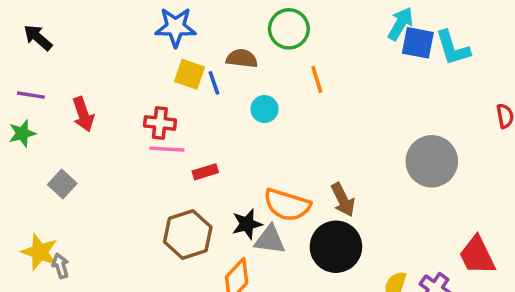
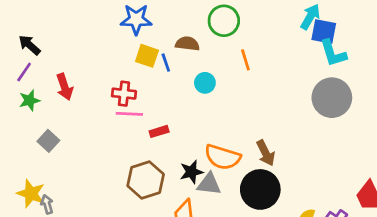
black arrow: (38, 38) -> (29, 45), moved
cyan L-shape: (453, 48) -> (333, 53), moved
purple line: (31, 95) -> (24, 72), turned -65
green star: (22, 133) -> (29, 100), moved
gray circle: (432, 161) -> (332, 98), moved

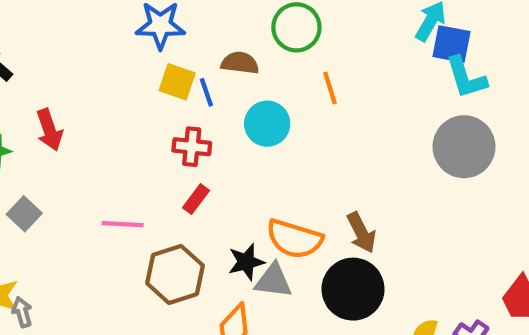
cyan circle: (205, 83) -> (267, 124), size x1.4
red cross: (124, 94) -> (192, 147), moved
pink line: (129, 114) -> (123, 224), moved
red rectangle: (159, 131) -> (196, 199), turned -36

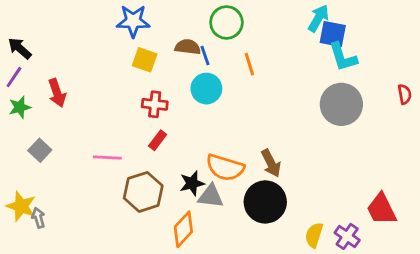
blue line: (206, 92) -> (205, 56), moved

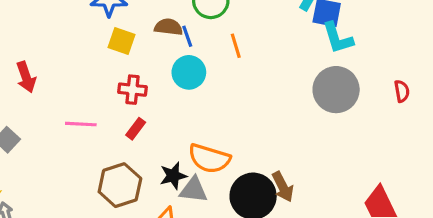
red semicircle: (405, 94) -> (402, 91), moved
pink line: (107, 157) -> (81, 124), moved
brown arrow: (271, 163) -> (283, 187), moved

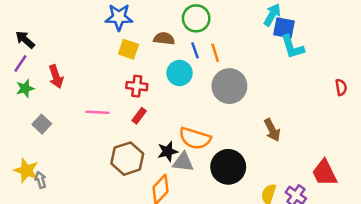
blue line: (187, 36) -> (195, 50), moved
gray circle: (336, 90) -> (229, 86), moved
brown arrow: (283, 187) -> (272, 130), moved

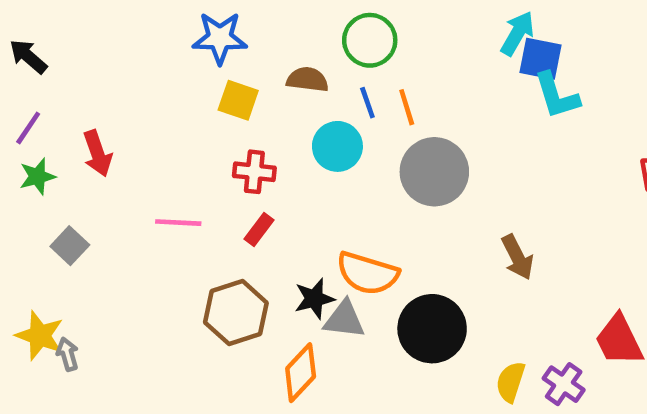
black arrow: (25, 40) -> (28, 56), moved

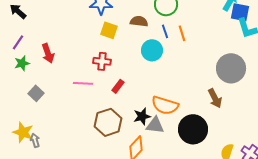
red cross: (254, 172) -> (102, 61), moved
gray circle: (434, 172) -> (231, 68), moved
brown arrow: (517, 257) -> (215, 98), moved

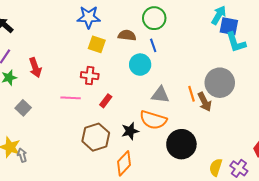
orange line: (182, 33) -> (192, 94), moved
brown arrow: (215, 98) -> (205, 102), moved
gray triangle: (155, 125) -> (160, 95), moved

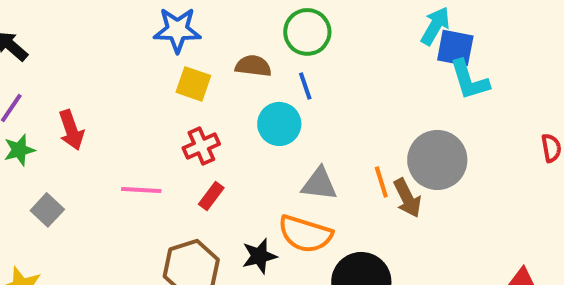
red cross: (90, 76) -> (201, 146), moved, turned -30

